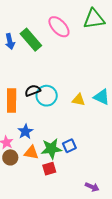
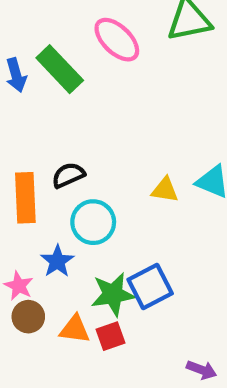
cyan circle: (47, 96) -> (93, 222), moved
blue square: (69, 146) -> (150, 286), size x1.5
orange triangle: (31, 153) -> (75, 329), moved

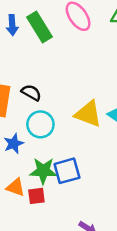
black semicircle: (68, 175) -> (31, 93), turned 42
yellow triangle: (165, 190) -> (88, 114), size x1.6

